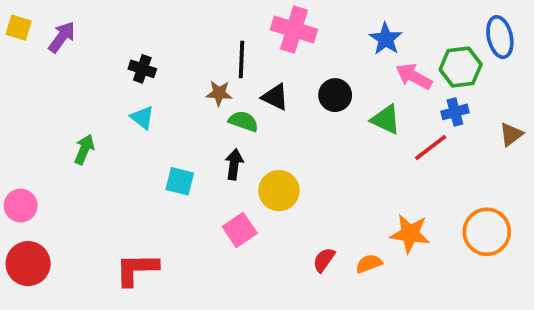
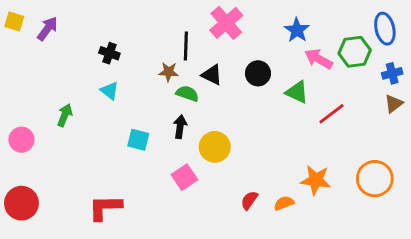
pink cross: (294, 30) -> (226, 23), turned 32
blue cross: (455, 112) -> (392, 73), moved
pink circle: (21, 206) -> (21, 140), moved

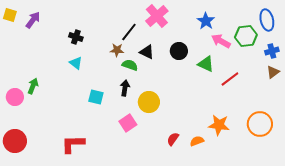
black line: (186, 46) -> (129, 32), turned 36
green arrow: (65, 115) -> (33, 86), moved

